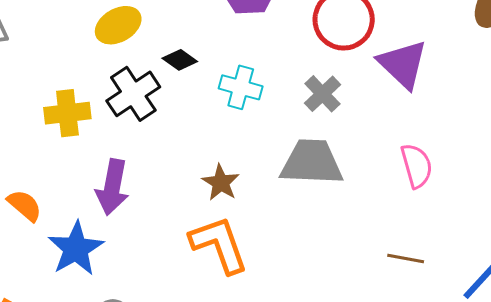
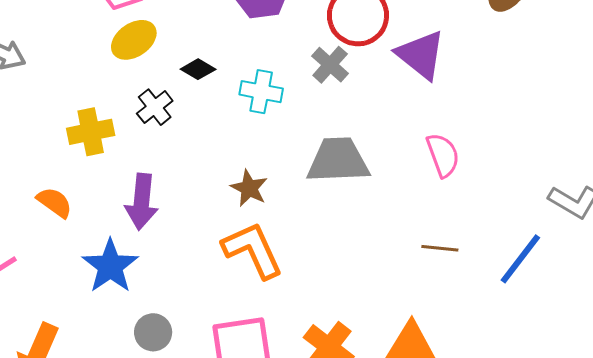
black cross: (133, 94) -> (155, 107), size x0.7
gray cross: (322, 94) -> (330, 65), moved
orange semicircle: (25, 205) -> (55, 202), moved

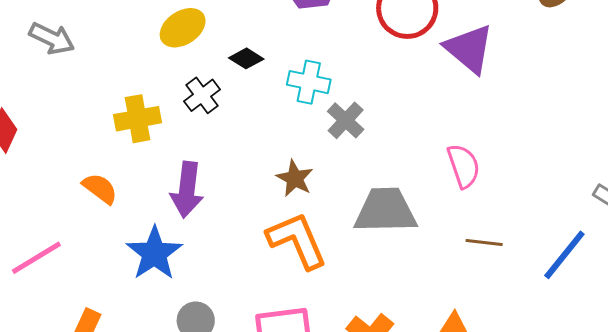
gray cross: (330, 65) -> (346, 120), moved
pink semicircle: (443, 155) -> (464, 166), moved
gray trapezoid: (338, 160) -> (385, 211), moved

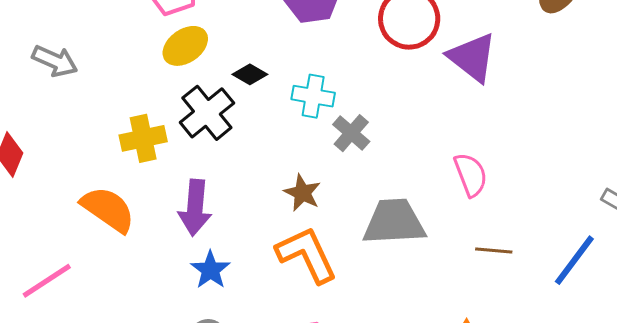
black cross: (202, 95) -> (207, 113), size x1.5
orange semicircle: (100, 189) -> (108, 209), size x1.5
blue star: (154, 253) -> (210, 270), moved, size x0.7

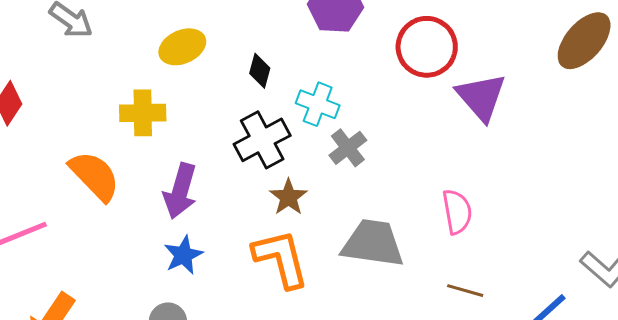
yellow ellipse: (185, 46) -> (182, 47), moved
black diamond: (250, 74) -> (260, 71), turned 64
black cross: (207, 113) -> (262, 140), moved

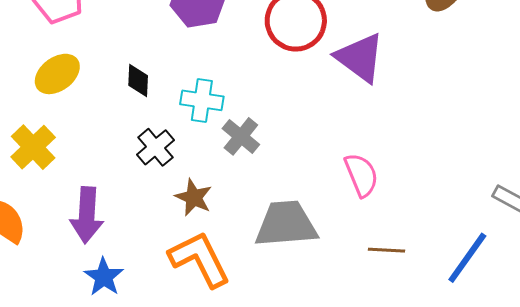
yellow cross: (143, 113) -> (33, 147), turned -30
black cross: (262, 140) -> (155, 147), size x0.7

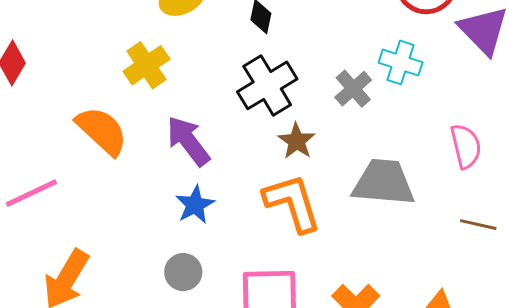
cyan cross: (202, 100) -> (401, 62), moved
black cross: (155, 147) -> (267, 85), size x1.5
purple arrow: (87, 215) -> (188, 141), turned 130

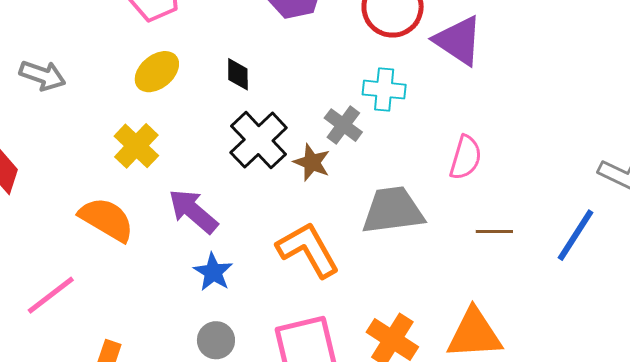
brown star: (297, 141) -> (312, 162), moved
pink semicircle: (466, 146) -> (466, 158), turned 42

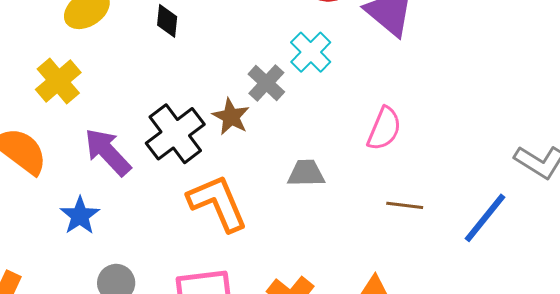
cyan cross: (384, 90) -> (311, 52), turned 33
black cross: (259, 140) -> (175, 134), moved
gray trapezoid: (393, 210) -> (306, 173), size x0.6
blue star: (213, 272) -> (80, 216), moved

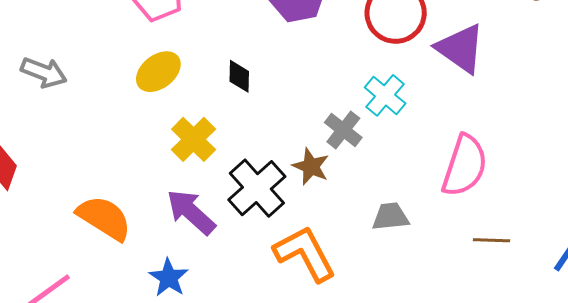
yellow cross: (58, 81) -> (194, 139), moved
pink semicircle: (384, 129) -> (465, 166), size x1.4

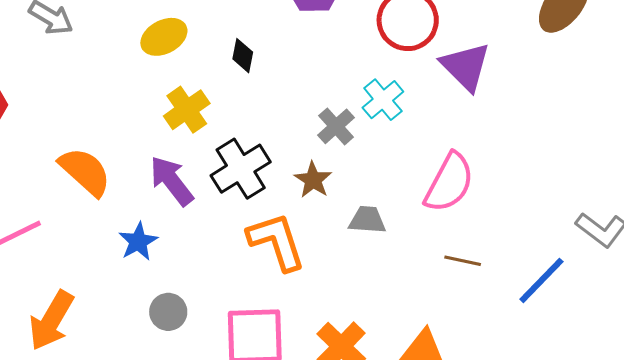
brown star: (311, 166) -> (313, 180), moved

